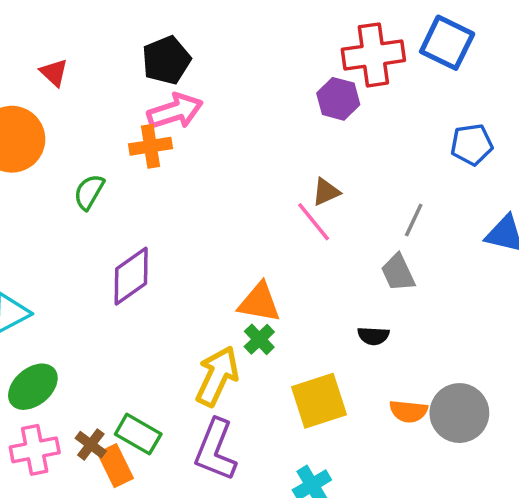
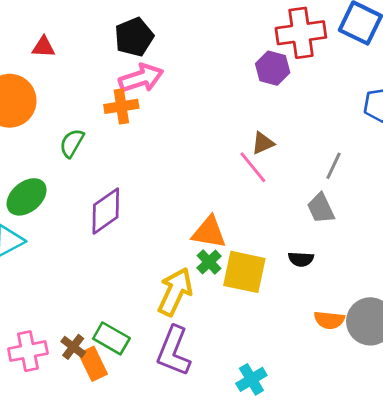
red triangle: (54, 73) -> (44, 47), turned -40
green ellipse: (33, 387) -> (27, 197), moved
yellow square: (319, 401) -> (244, 272), moved, turned 30

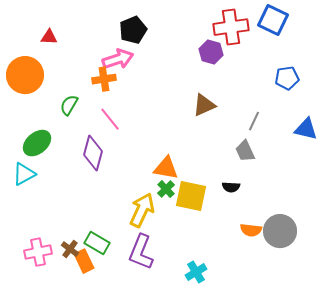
black pentagon: (134, 37) -> (133, 30), moved
brown triangle: (263, 143) -> (204, 105), size x1.4
pink line: (253, 167) -> (110, 119), moved
purple diamond: (106, 211) -> (93, 153), turned -40

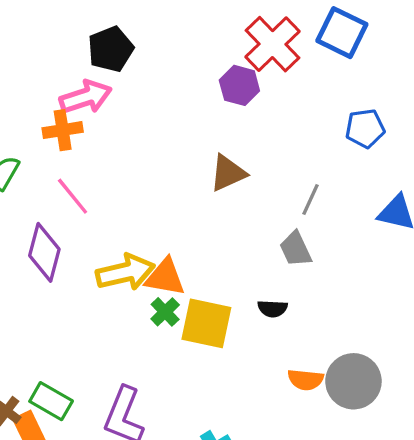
red cross: (231, 27) -> (272, 44), turned -36
yellow arrow: (142, 210) -> (125, 272), moved, turned 52

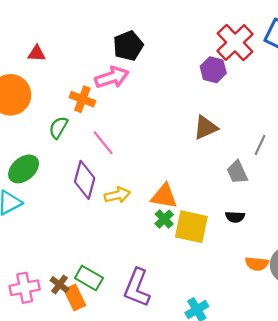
orange cross: (63, 130) -> (82, 99), moved, turned 30
gray trapezoid: (296, 249) -> (237, 172), moved
yellow arrow: (125, 272) -> (117, 195), moved, size x0.7

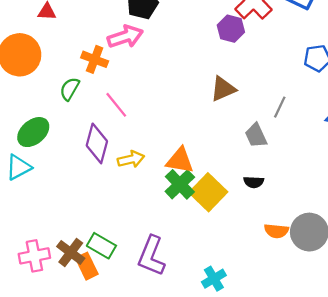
green cross: (164, 219) -> (180, 184), size x1.5
yellow square: (191, 227) -> (208, 192), turned 32
brown cross: (60, 284) -> (71, 252), size x1.4

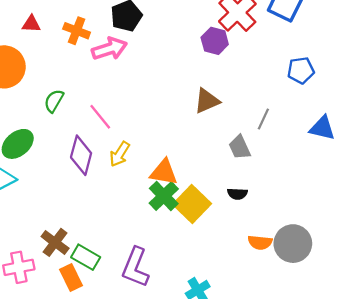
orange cross: (95, 59) -> (77, 31), moved
yellow arrow: (131, 159) -> (120, 154), moved, turned 135
brown cross: (71, 252) -> (55, 242), moved

